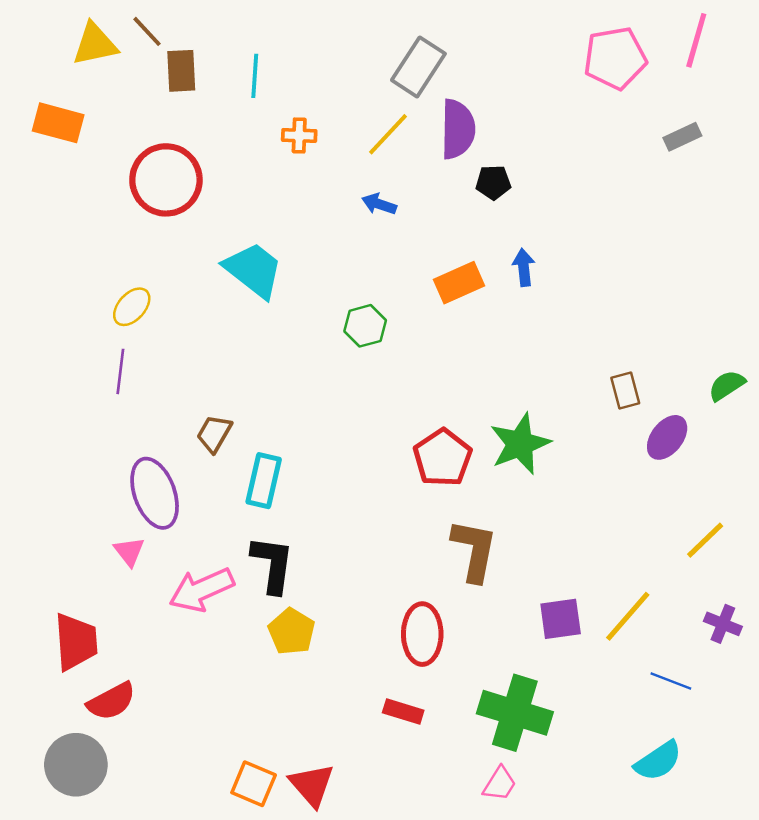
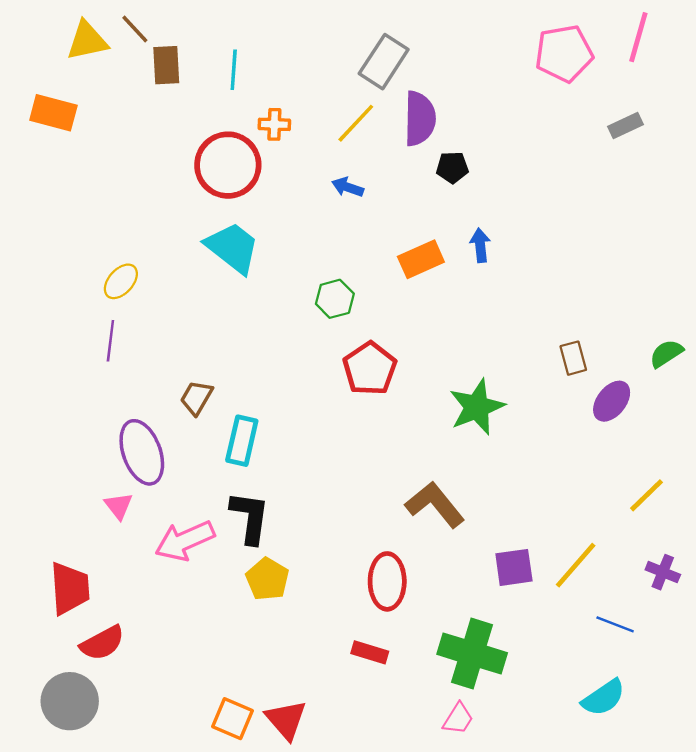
red circle: (166, 180) -> (228, 165), moved
red pentagon: (443, 458) -> (370, 369), moved
brown L-shape: (474, 550) -> (435, 505), turned -50

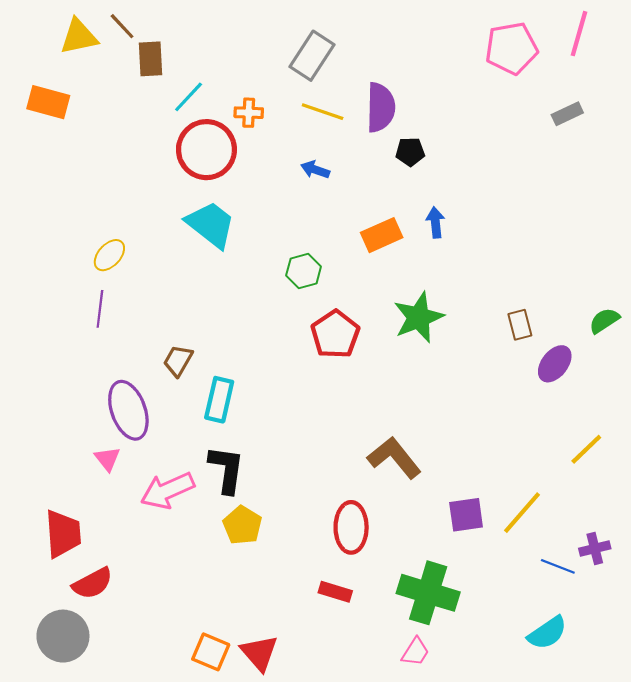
gray rectangle: (384, 62) -> (312, 56), moved
cyan line: (234, 70) -> (189, 97), moved, turned 39
yellow line: (356, 123) -> (323, 112), turned 66
green star: (477, 407) -> (419, 317), moved
purple cross: (663, 572) -> (595, 548), moved, turned -36

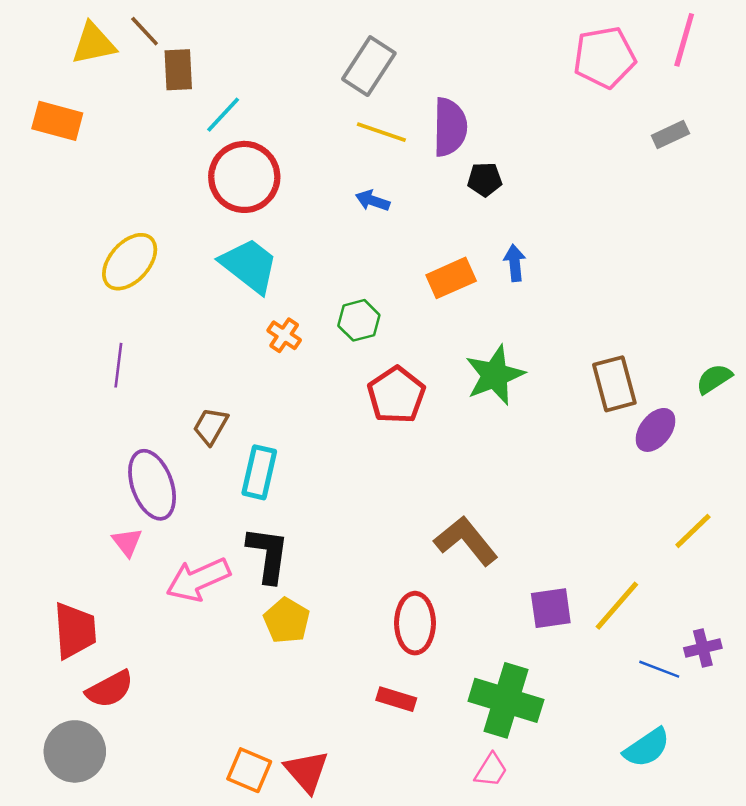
orange cross: (249, 113) -> (284, 335), moved, turned 32
yellow ellipse: (109, 255) -> (130, 262), moved, size x1.5
brown rectangle: (520, 325) -> (614, 384), size x1.5

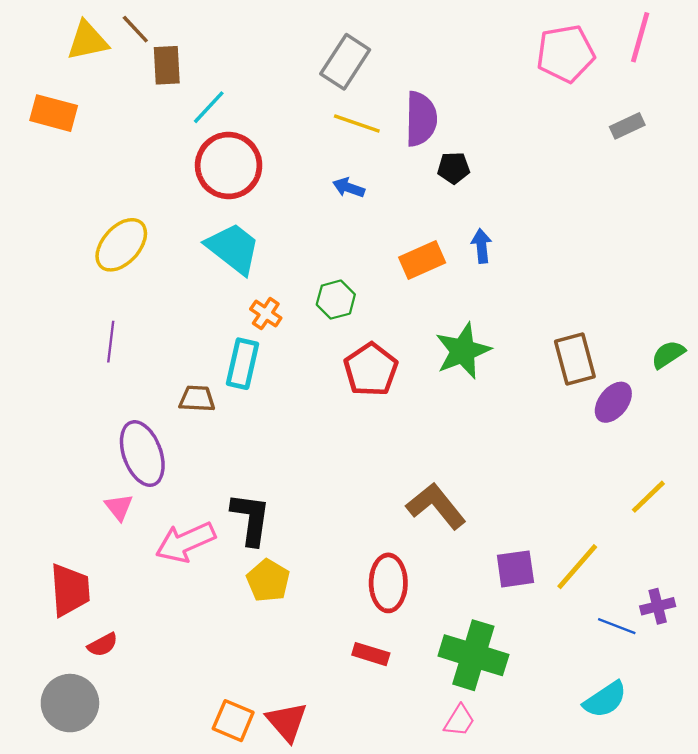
brown trapezoid: (211, 426) -> (197, 399), turned 63
cyan rectangle: (259, 472) -> (243, 364), moved
red semicircle: (110, 689) -> (103, 645), size x0.7

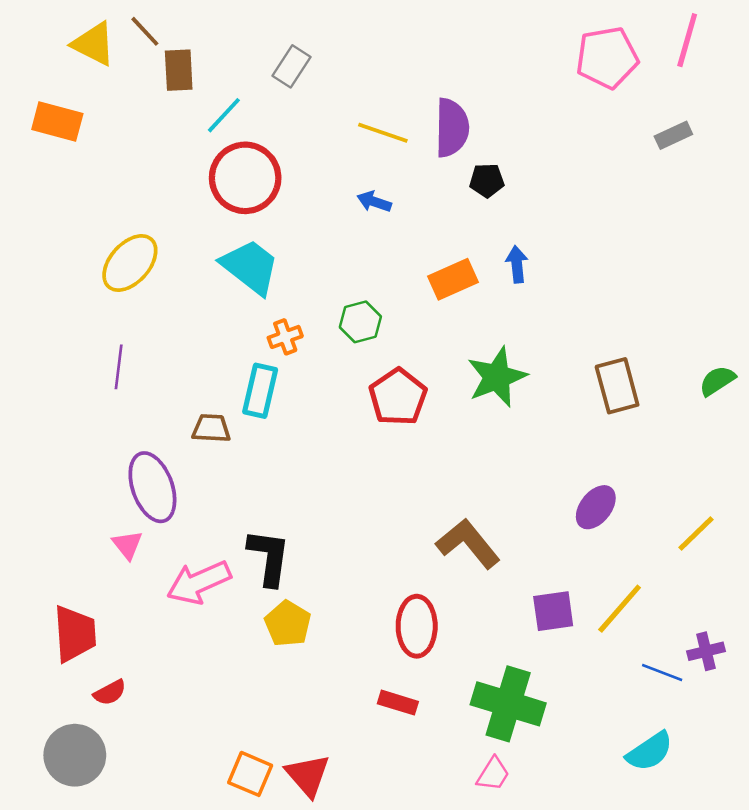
yellow triangle: (87, 41) -> (94, 44), turned 39
gray rectangle: (345, 62) -> (291, 66), moved, size x0.7
orange cross: (266, 314) -> (285, 337), turned 36
purple ellipse: (613, 402) -> (596, 507), moved

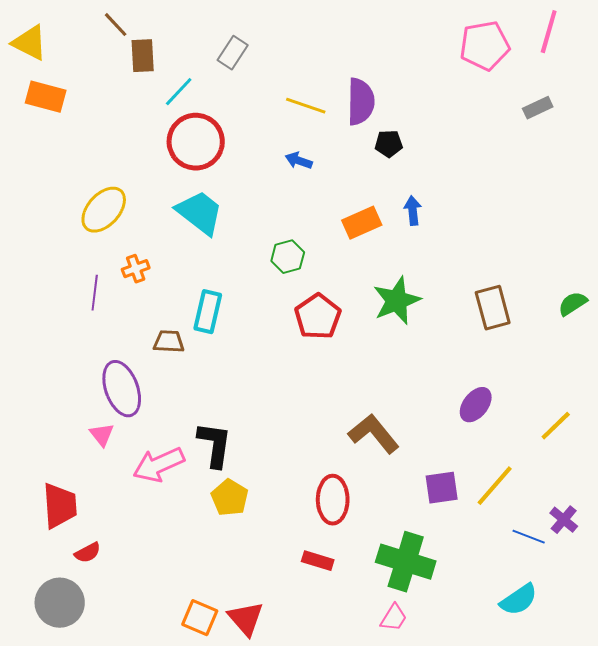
yellow triangle: (94, 44) -> (30, 43), moved
orange cross: (285, 337) -> (136, 269), moved
purple cross: (706, 651) -> (564, 520), turned -36

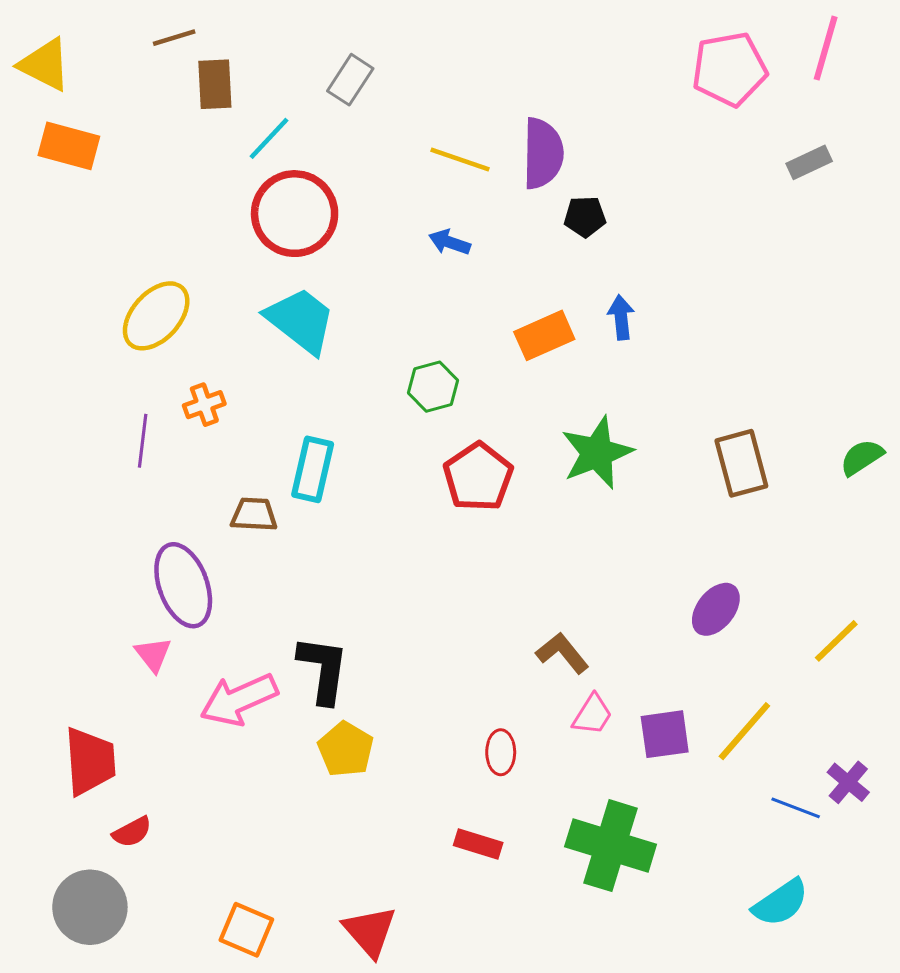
brown line: (116, 25) -> (174, 38), turned -64
brown L-shape: (374, 434) -> (562, 653), size x0.7
red ellipse: (333, 500) -> (501, 752), size x0.6
orange square: (200, 618) -> (246, 930), moved
pink trapezoid: (394, 618) -> (592, 715), moved

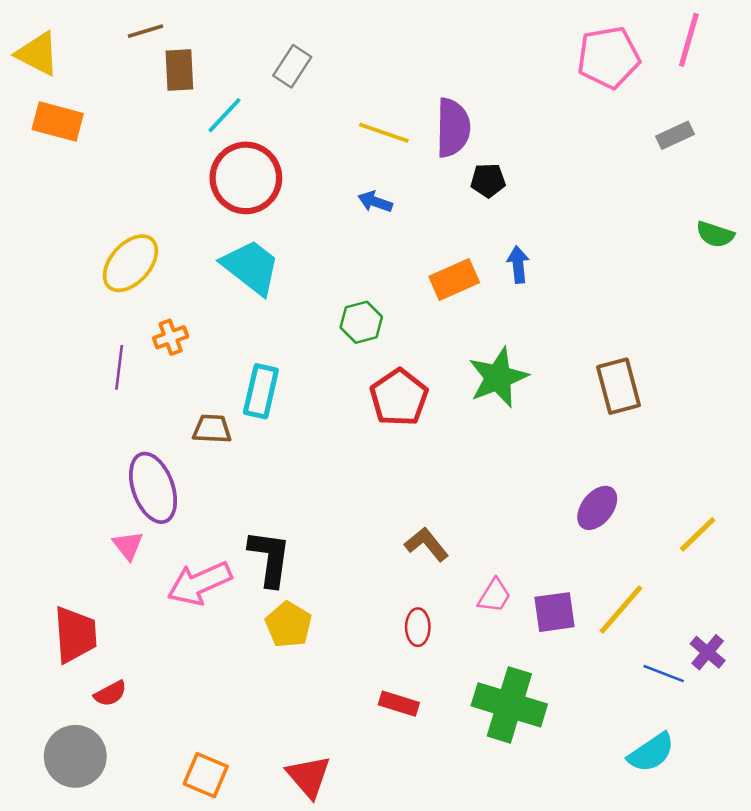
green semicircle: (862, 457) -> (715, 234), moved, turned -129
brown L-shape: (562, 653) -> (427, 544), moved

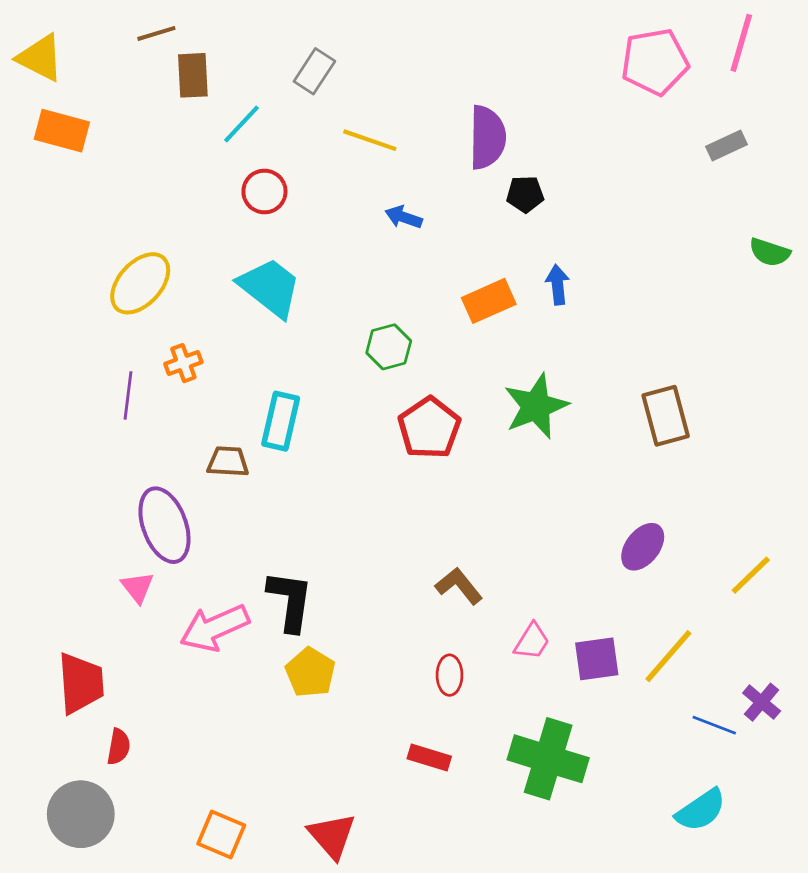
yellow line: (384, 133) -> (370, 140), moved
red circle: (246, 178) -> (264, 191), size x0.6
red semicircle: (110, 694) -> (119, 747), turned -52

